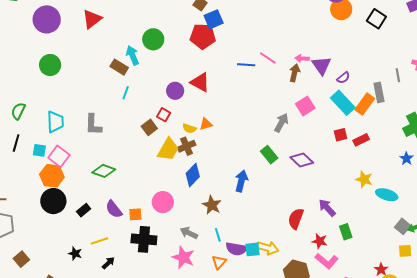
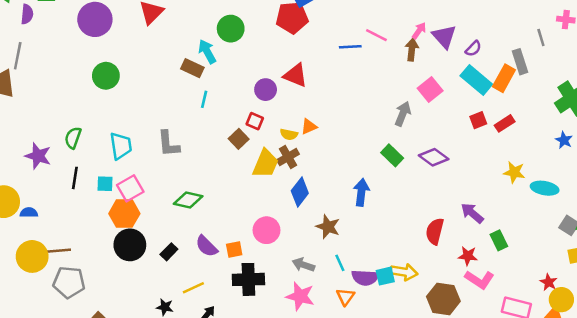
pink arrow: (302, 58) -> (419, 31), turned 128
pink square: (59, 156) -> (130, 188), turned 30

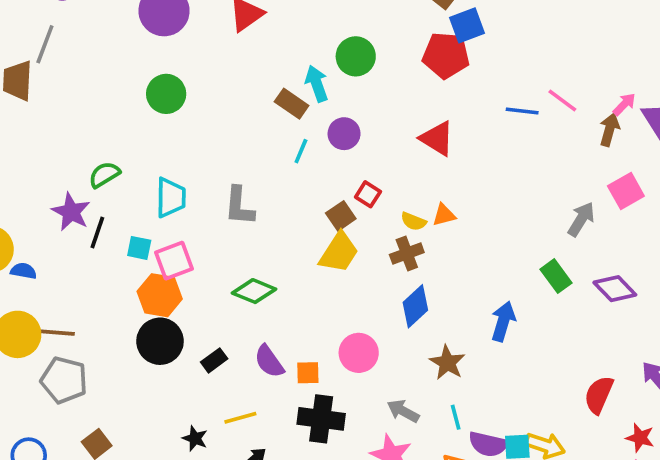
purple circle: (266, 90) -> (344, 134), moved
green semicircle: (73, 138) -> (104, 175), turned 30
purple star: (38, 156) -> (71, 212), moved
yellow trapezoid: (265, 164) -> (339, 252), moved

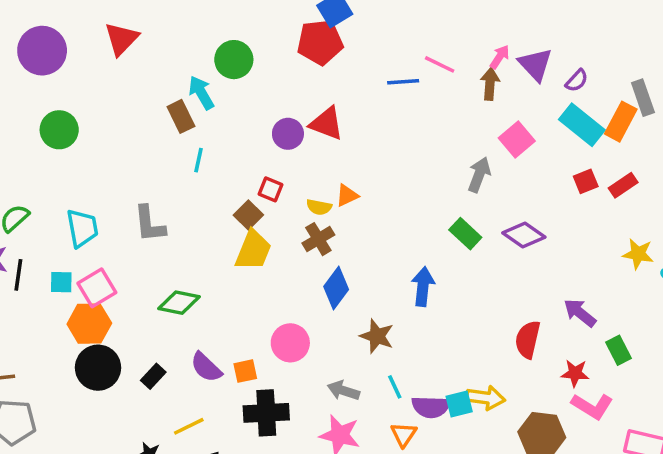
brown rectangle: (292, 104) -> (181, 116), turned 40
purple circle: (344, 134) -> (288, 134), moved

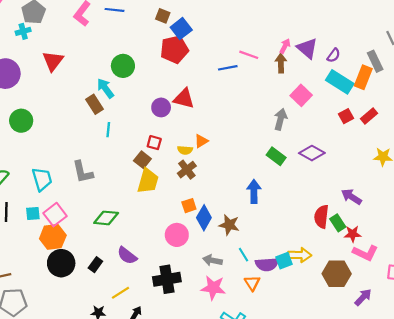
blue diamond: (336, 288) -> (204, 218), moved
green rectangle: (619, 350) -> (338, 223), moved
orange square: (245, 371) -> (189, 206), moved

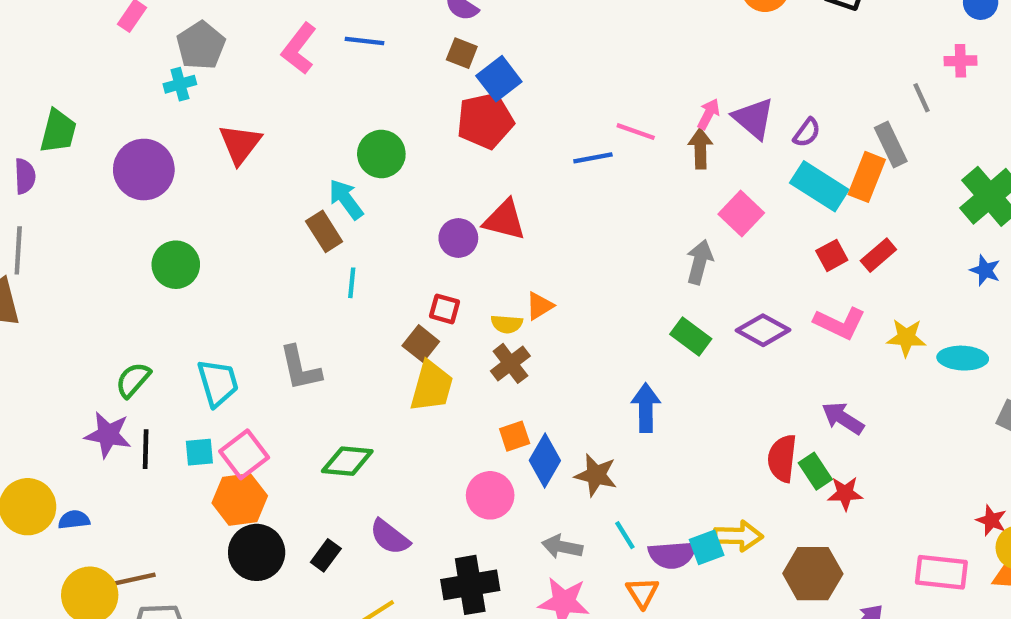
pink L-shape: (365, 253) -> (840, 323), moved

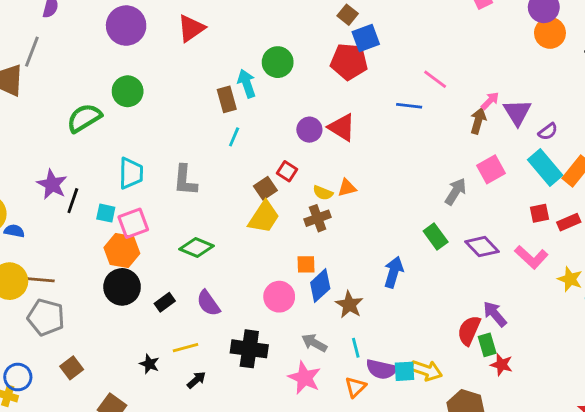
pink line: (636, 132) -> (435, 79), moved
green semicircle: (133, 380) -> (84, 118), moved, size x1.4
purple arrow: (843, 418) -> (495, 314), moved

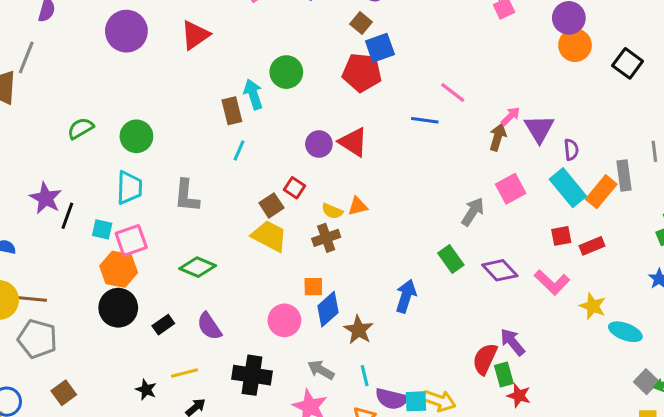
green circle: (128, 91) -> (136, 136), moved
green semicircle: (84, 118) -> (81, 128), size x0.7
purple semicircle: (548, 132) -> (571, 150), turned -60
yellow trapezoid: (264, 217) -> (269, 236), turned -96

